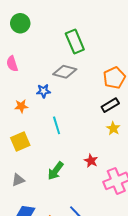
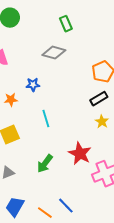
green rectangle: (75, 41) -> (66, 24), moved, size x0.7
gray diamond: (65, 72) -> (54, 53), moved
red star: (91, 161) -> (80, 154), size x1.6

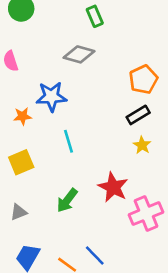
blue star: (33, 85) -> (51, 97), size x1.6

